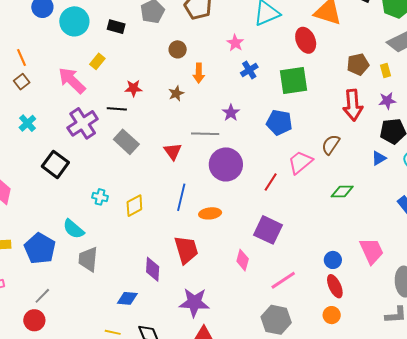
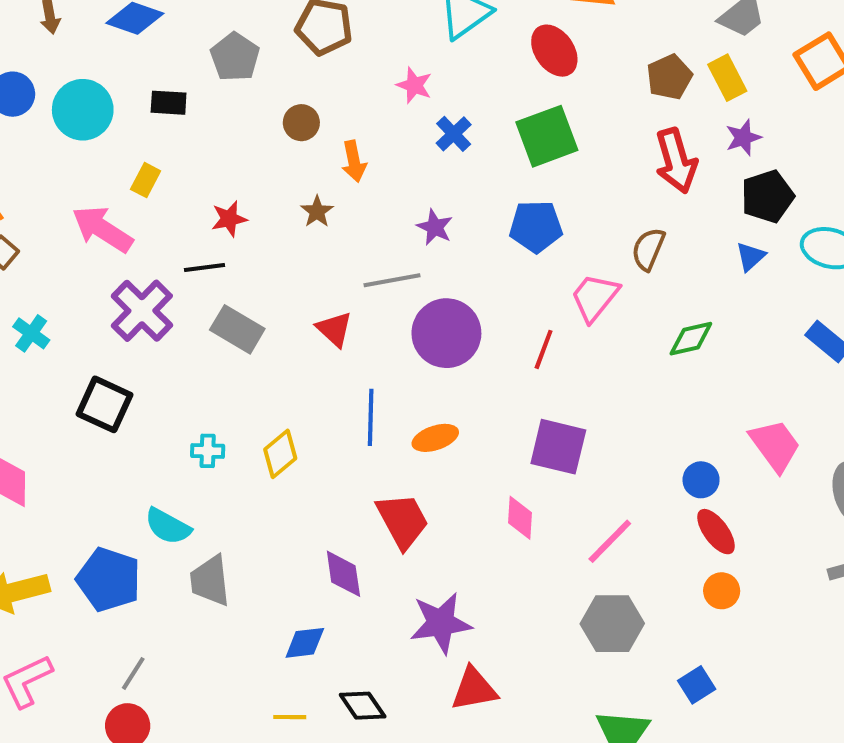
yellow rectangle: (386, 70) -> (727, 78), size x1.5

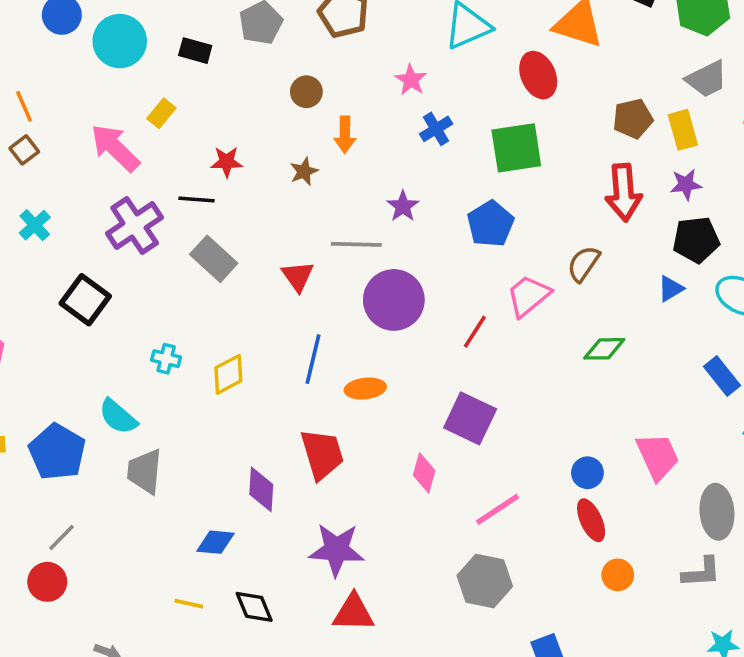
blue pentagon: (536, 226) -> (490, 224), turned 30
orange circle: (722, 591) -> (618, 575), moved

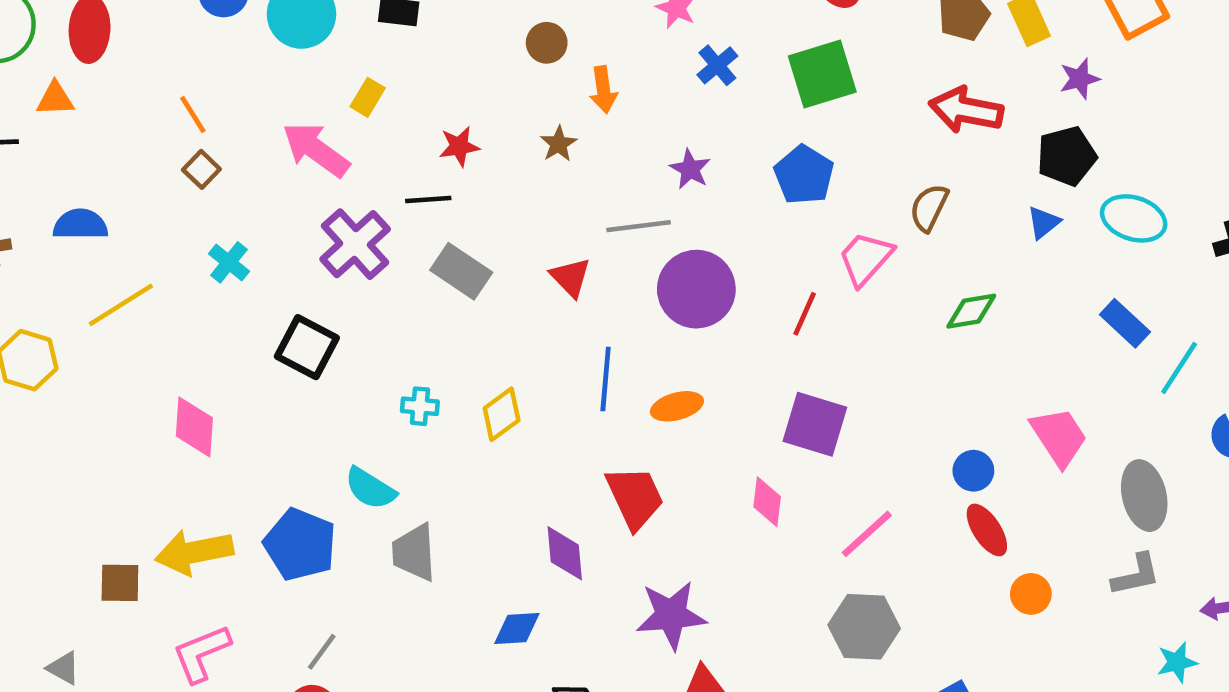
purple star: (686, 184) -> (1080, 79), moved
red arrow: (624, 192) -> (966, 110), turned 114

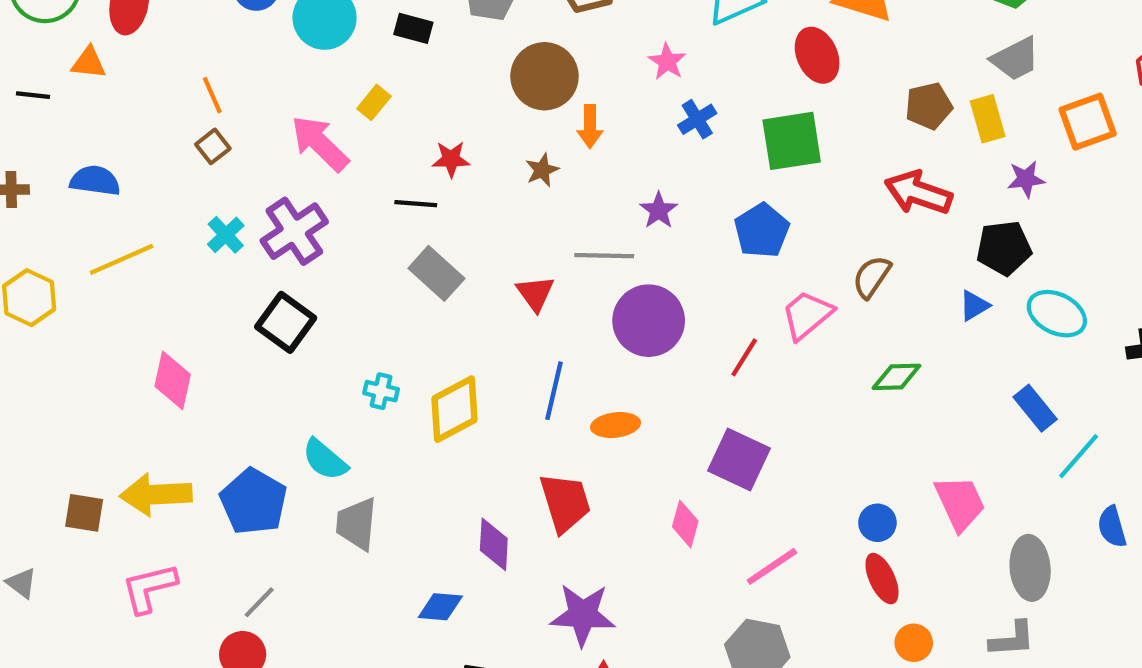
brown circle: (547, 43) -> (544, 76), size x1.8
purple cross: (355, 244) -> (294, 231), moved
yellow diamond: (502, 414) -> (454, 409), size x1.4

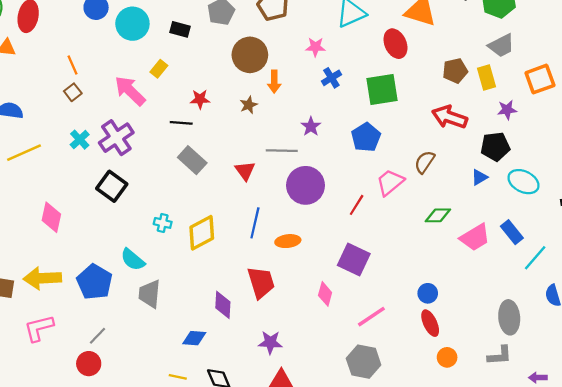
pink star: (667, 62) -> (315, 47), turned -30
pink trapezoid: (960, 503) -> (475, 237), moved, turned 84
purple star: (583, 615) -> (270, 342), size x0.7

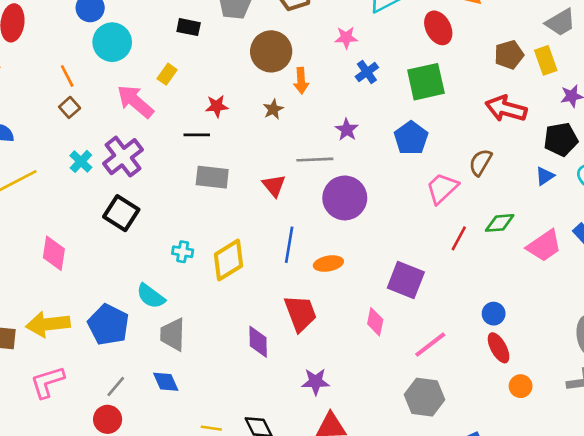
cyan circle: (132, 24) -> (112, 42), moved
gray rectangle: (192, 160) -> (212, 177), turned -32
red line: (357, 205) -> (459, 238), moved
blue diamond: (194, 338) -> (166, 382), moved, turned 65

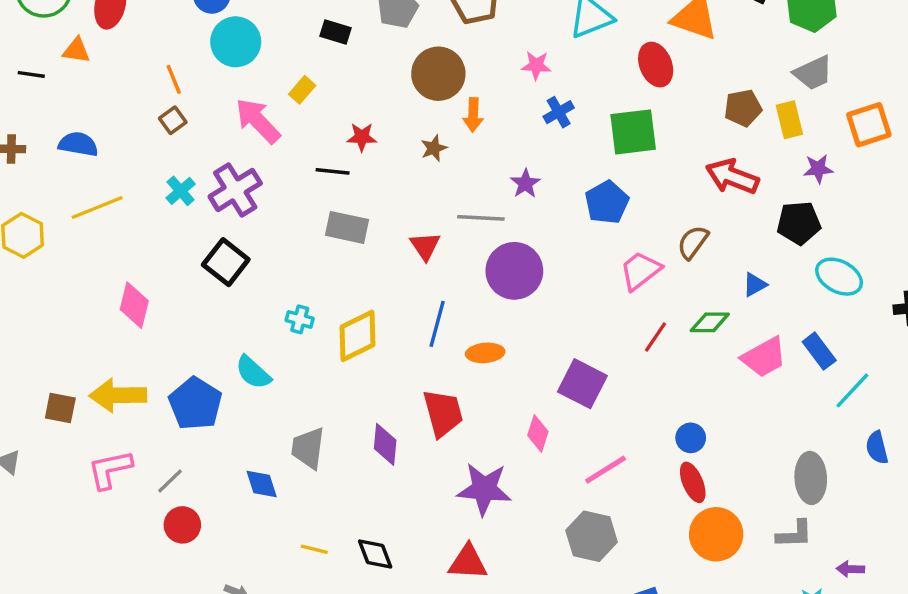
blue triangle: (545, 176) -> (755, 285), moved
gray trapezoid: (173, 334) -> (308, 448), moved
purple star: (316, 382) -> (484, 489), moved, size x1.5
orange circle: (521, 386) -> (716, 534), size x1.8
gray line: (116, 387) -> (170, 481), moved

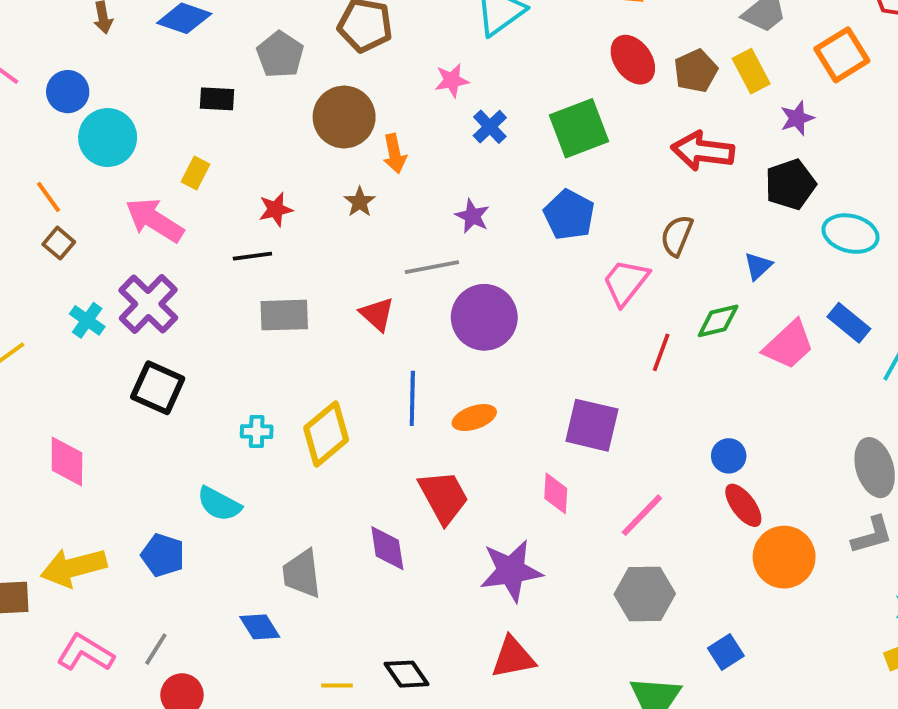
red ellipse: (656, 65) -> (633, 60), moved
blue pentagon: (195, 404) -> (163, 555), size x0.7
pink L-shape: (110, 469) -> (85, 653), turned 57

